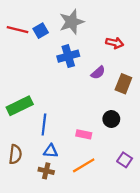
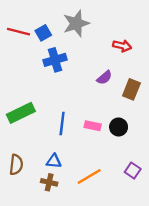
blue cross: (68, 56) -> (55, 60), moved
blue line: (44, 125) -> (62, 123), moved
pink rectangle: (84, 134) -> (93, 126), moved

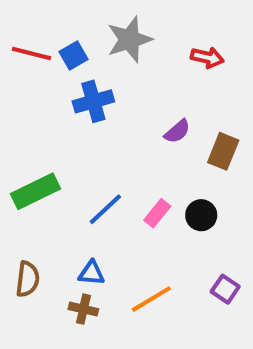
red arrow: (122, 46) -> (207, 57), moved
blue line: (62, 123) -> (105, 209), turned 40
pink rectangle: (93, 126) -> (157, 213), turned -63

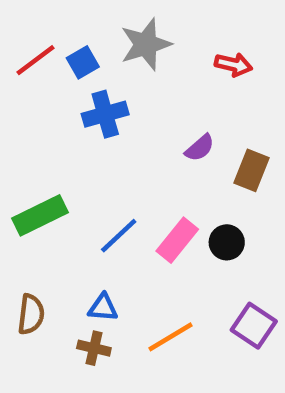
red line: (32, 54) -> (35, 60), turned -51
pink rectangle: (157, 213) -> (177, 240), size x1.4
purple square: (225, 289) -> (254, 326), size x1.4

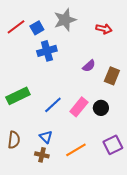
blue triangle: (103, 308) -> (46, 137), turned 40
purple square: (254, 326) -> (113, 145), turned 30

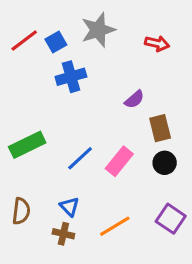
brown rectangle: (112, 76) -> (160, 128), moved, turned -36
black circle: (101, 108) -> (165, 163), moved
purple square: (113, 145) -> (171, 219), turned -30

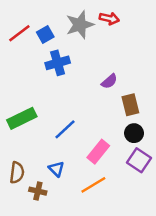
red arrow: (157, 43) -> (109, 18), moved
pink rectangle: (119, 161) -> (98, 152), moved
purple square: (171, 219) -> (139, 160), moved
brown cross: (63, 234) -> (38, 191), moved

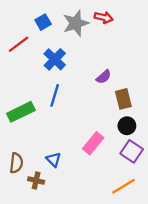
red line: (19, 33) -> (19, 44), moved
blue square: (45, 35) -> (43, 22), moved
blue cross: (58, 63) -> (55, 59), turned -30
blue line: (65, 129) -> (55, 95), moved, turned -30
orange line: (93, 185) -> (123, 186), moved

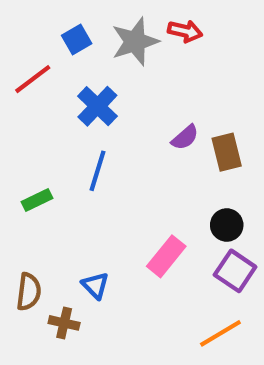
brown rectangle: (123, 99) -> (227, 152), moved
green rectangle: (21, 112) -> (37, 200), size x0.6

